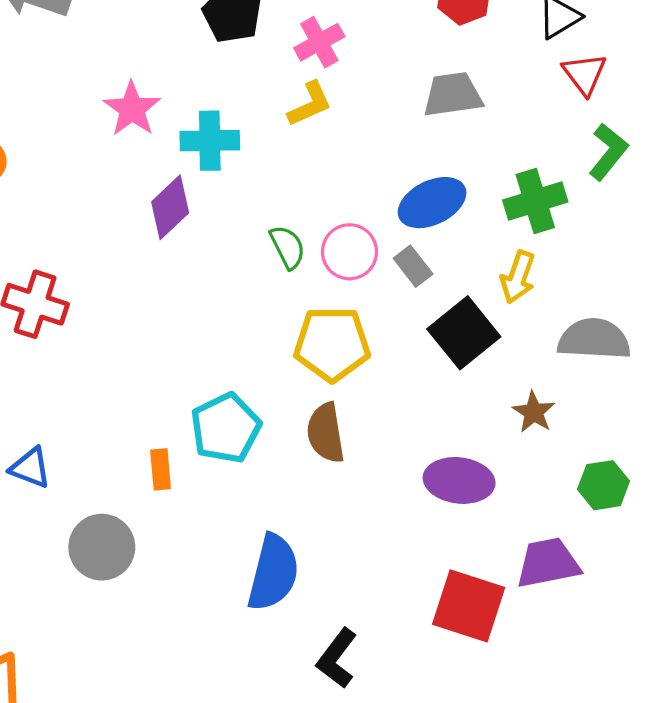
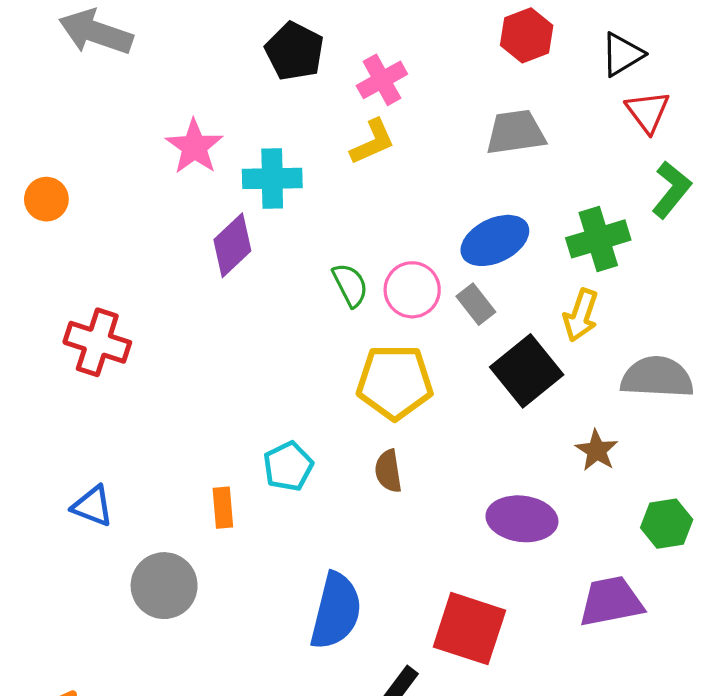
cyan pentagon: (226, 428) -> (288, 466), size x0.7
brown semicircle: (326, 433) -> (388, 471), size x0.7
red square: (469, 606) -> (469, 629), moved

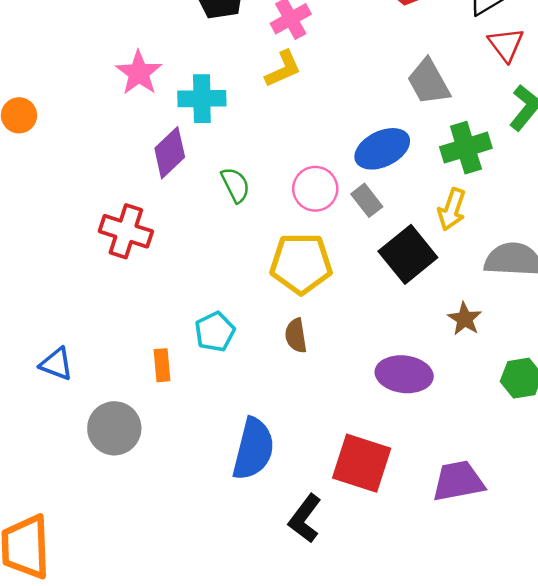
gray trapezoid: (516, 132) -> (429, 82), moved, turned -111
green semicircle: (350, 285) -> (235, 185), moved
red cross: (97, 342) -> (126, 231), moved
purple trapezoid: (611, 602) -> (458, 481), moved

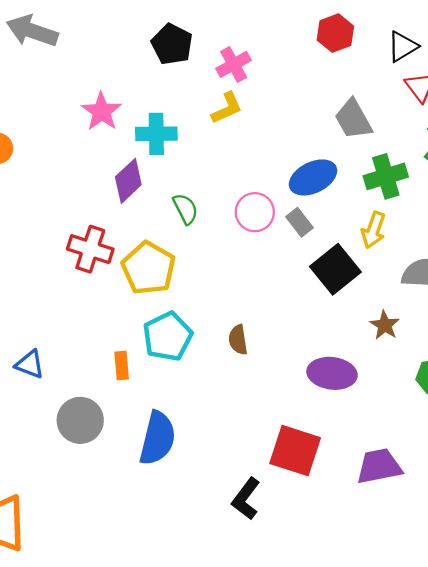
yellow pentagon: (301, 263) -> (148, 268), moved, turned 30
cyan pentagon: (215, 332) -> (168, 336), size x1.4
blue semicircle: (253, 449) -> (157, 438), moved

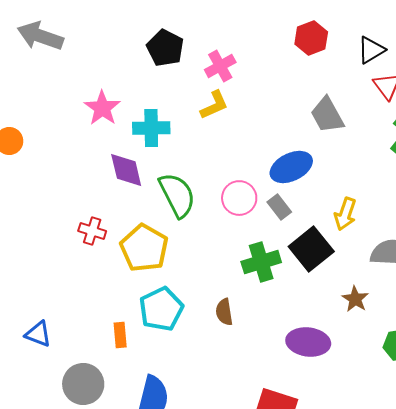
green cross: (386, 176) -> (261, 262), moved
purple diamond: (128, 181) -> (126, 170), turned -60
green semicircle: (185, 209) -> (177, 195), size x1.6
red cross: (90, 249) -> (92, 231), size x0.7

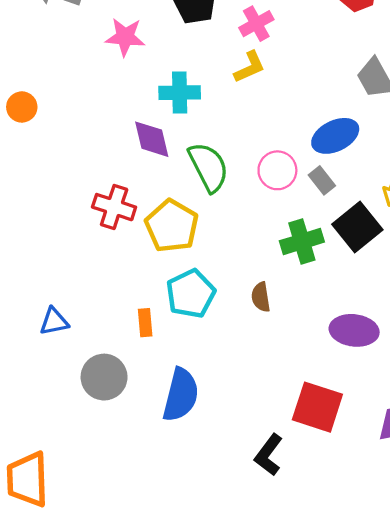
pink star: (102, 108) -> (125, 37), moved, turned -30
red cross: (92, 231) -> (114, 207), size x1.4
blue triangle: (38, 334) -> (54, 321), turned -32

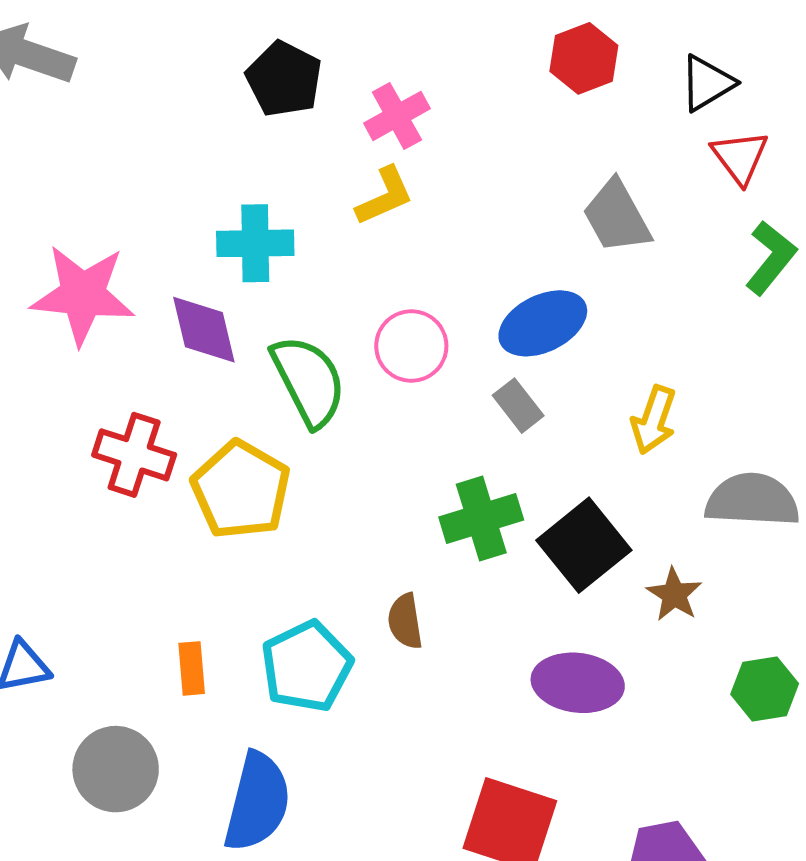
pink star: (125, 37) -> (83, 295), moved, size x1.4
pink circle: (277, 170) -> (411, 346), moved
black square: (357, 227) -> (584, 545), moved
cyan pentagon: (191, 294) -> (307, 666), moved

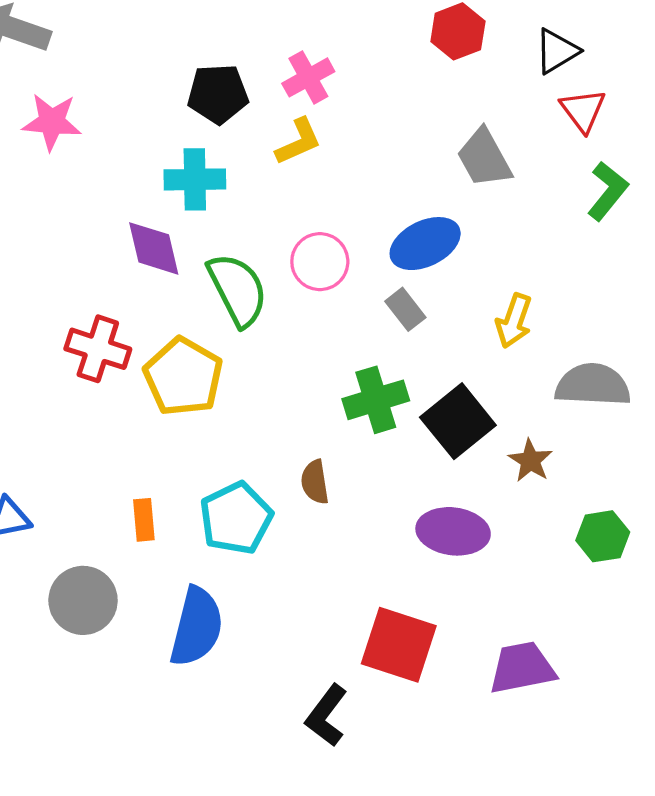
black pentagon: (284, 79) -> (218, 94), moved, turned -30
pink star: (83, 295) -> (52, 122), moved, size x0.7

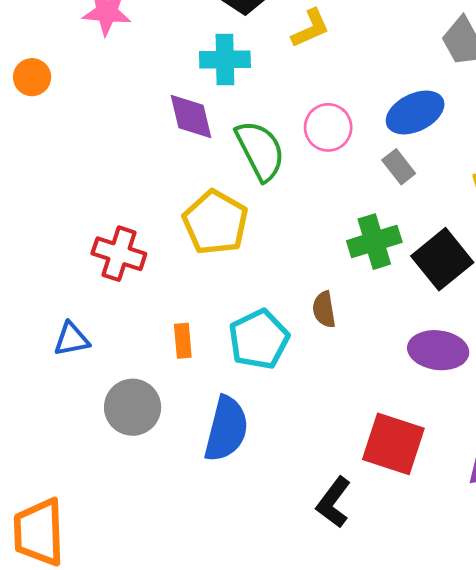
red cross: (98, 349) -> (119, 254), moved

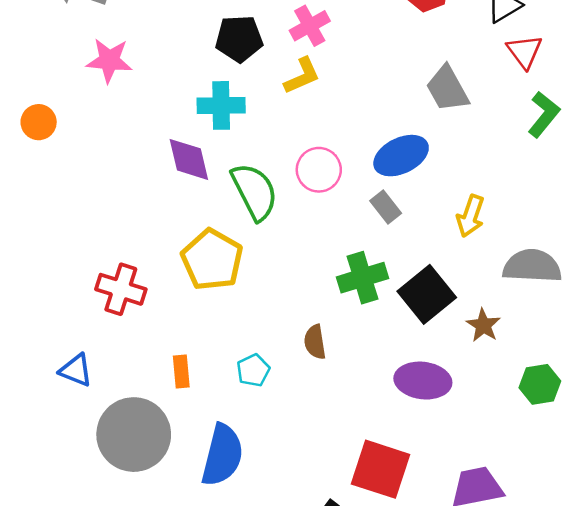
blue triangle: (71, 339) -> (76, 370), turned 33
cyan pentagon: (259, 339) -> (253, 370), size x0.6
gray circle: (133, 407) -> (134, 435), size x1.4

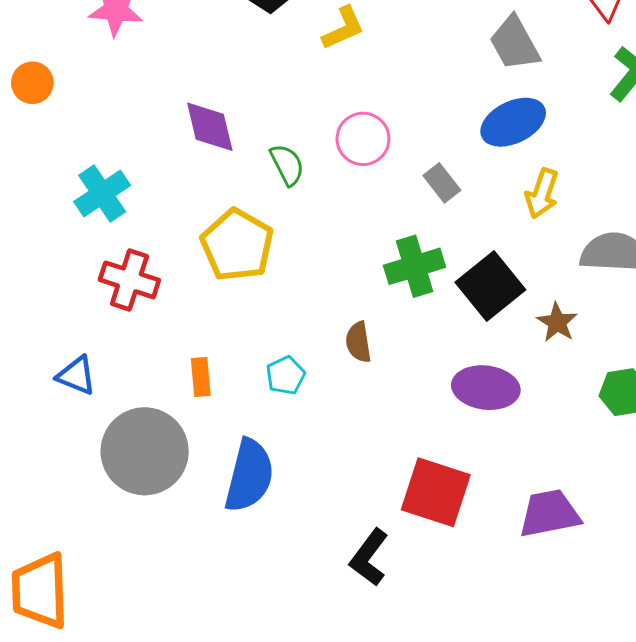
cyan cross: (221, 105) -> (102, 193), moved, turned -33
blue ellipse: (401, 156) -> (513, 122), moved
green semicircle: (255, 192) -> (287, 165), size x0.6

